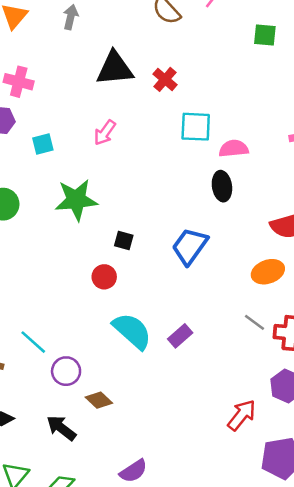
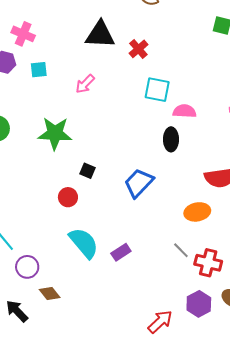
cyan square: (43, 144) -> (39, 70), moved

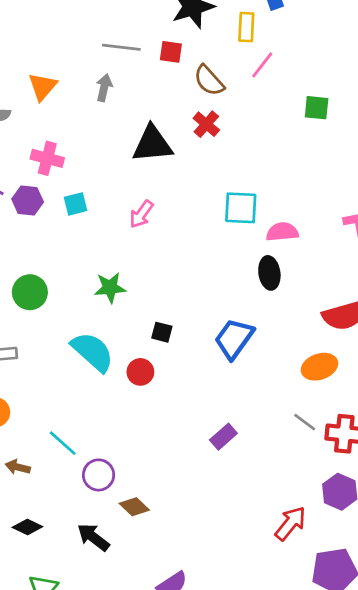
red cross: (138, 49) -> (206, 124), moved
green star: (55, 133) -> (110, 288), size x0.7
cyan semicircle: (84, 243) -> (93, 352), moved

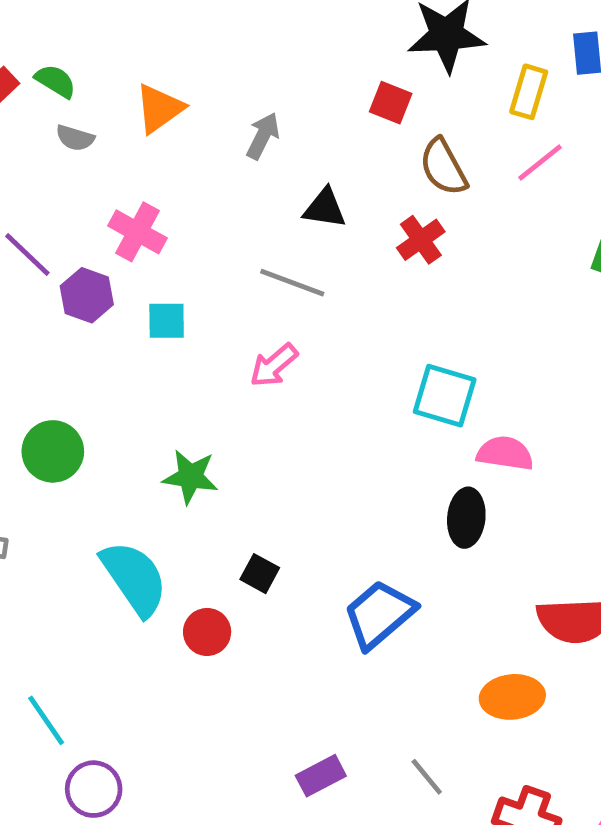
gray line: (121, 47) -> (292, 283), moved
black triangle: (152, 144) -> (325, 208), moved, size x0.6
gray line: (305, 422) -> (427, 777), moved

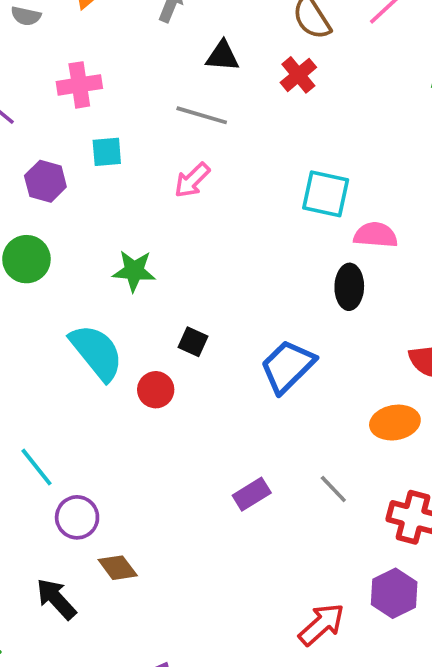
pink cross: (137, 232) -> (79, 85), turned -33
purple hexagon: (87, 295) -> (45, 181), moved

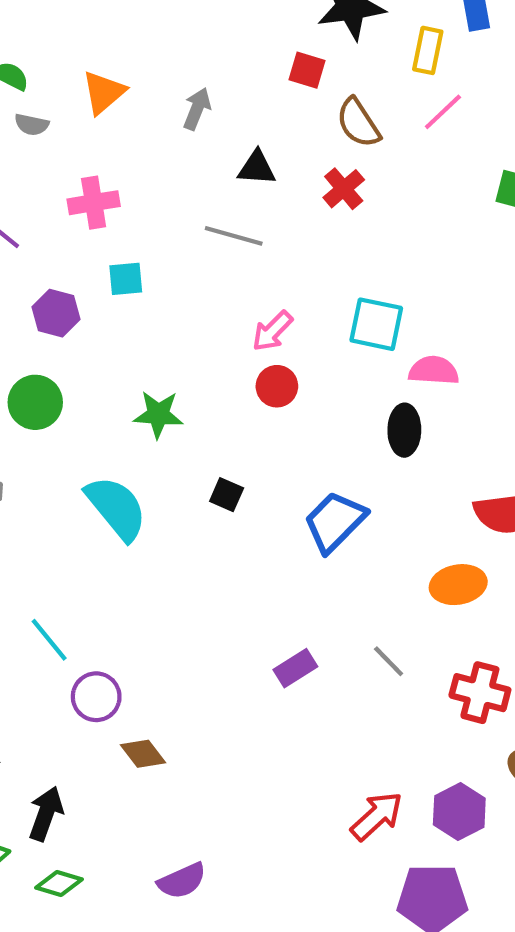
pink arrow: (192, 180) -> (272, 331), moved
red circle: (156, 390) -> (277, 386), moved
purple hexagon: (394, 593) -> (459, 811), moved
black arrow: (56, 599) -> (46, 814), moved, turned 63

